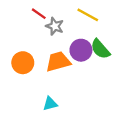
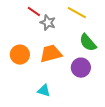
purple circle: (81, 50) -> (81, 68), moved
cyan triangle: (50, 104) -> (44, 91), turned 32

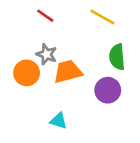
gray star: (48, 23) -> (47, 54), moved
green semicircle: (88, 43) -> (117, 57), turned 36

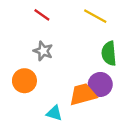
orange trapezoid: (68, 72) -> (83, 94), moved
orange circle: (27, 73) -> (24, 81), moved

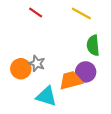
gray star: (43, 51) -> (37, 63), moved
cyan triangle: (54, 113) -> (46, 96), size x1.5

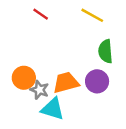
gray star: (37, 63) -> (39, 90), moved
orange trapezoid: (71, 80) -> (66, 83), moved

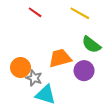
green semicircle: (105, 51) -> (91, 45), turned -48
orange trapezoid: (66, 83) -> (60, 58), moved

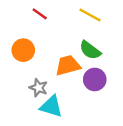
green semicircle: (91, 45) -> (90, 50), moved
orange circle: (20, 68) -> (23, 50), moved

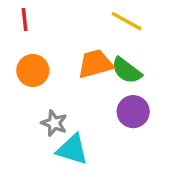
red line: (40, 14) -> (25, 19), moved, turned 49
orange trapezoid: (68, 65) -> (95, 64), moved

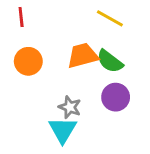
gray star: (54, 123) -> (70, 107), moved
cyan triangle: (72, 149) -> (63, 130), turned 44

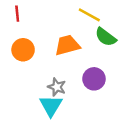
green semicircle: (110, 61) -> (106, 37), moved

